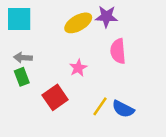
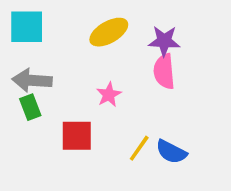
purple star: (106, 17) -> (164, 41), moved
gray arrow: (23, 58) -> (32, 80), size x1.5
red square: (55, 97) -> (77, 136), turned 35

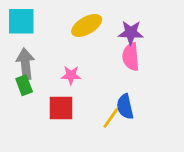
gray arrow: (32, 80) -> (25, 64), turned 80
pink star: (109, 95) -> (71, 75), moved, turned 30
blue semicircle: (171, 152) -> (125, 107), moved, turned 50

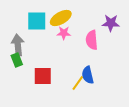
cyan square: (21, 21) -> (37, 21), moved
purple star: (131, 33) -> (111, 23), moved
pink star: (71, 75) -> (64, 33), moved

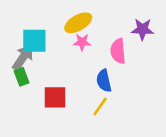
cyan square: (37, 21) -> (34, 41), moved
gray arrow: (18, 45) -> (23, 58), turned 40
blue semicircle: (88, 75) -> (104, 81), moved

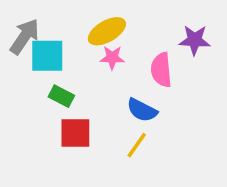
gray arrow: (23, 58) -> (25, 37), moved
green rectangle: (22, 77) -> (61, 96), moved, turned -42
blue semicircle: (104, 81) -> (142, 110), turned -50

